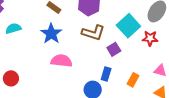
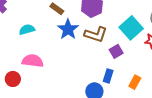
cyan semicircle: (13, 28) -> (27, 30), moved
blue star: (51, 34) -> (68, 29), moved
pink semicircle: (61, 61) -> (33, 61), moved

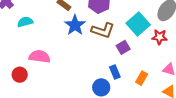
cyan semicircle: (27, 30) -> (25, 22), moved
blue rectangle: (108, 76) -> (115, 72), turned -40

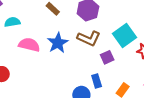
blue star: (75, 25) -> (58, 43), moved
pink semicircle: (40, 57) -> (29, 45), moved

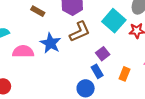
brown L-shape: (89, 38) -> (80, 32), turned -35
purple square: (107, 57) -> (103, 54), moved

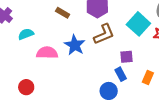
purple square: (103, 54) -> (127, 57), turned 32

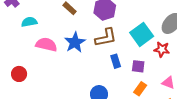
purple square: (127, 57) -> (138, 66), moved
blue rectangle: (121, 74) -> (116, 61), moved

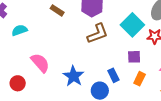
blue star: (75, 42) -> (73, 76), moved
pink semicircle: (46, 44) -> (40, 63), moved, turned 45
blue rectangle: (116, 61) -> (113, 75), moved

